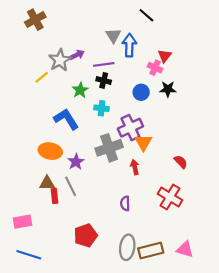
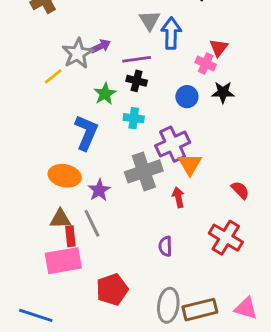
blue L-shape: (66, 119) -> (86, 133), turned 55
pink rectangle: (22, 222) -> (63, 261), moved, size x1.4

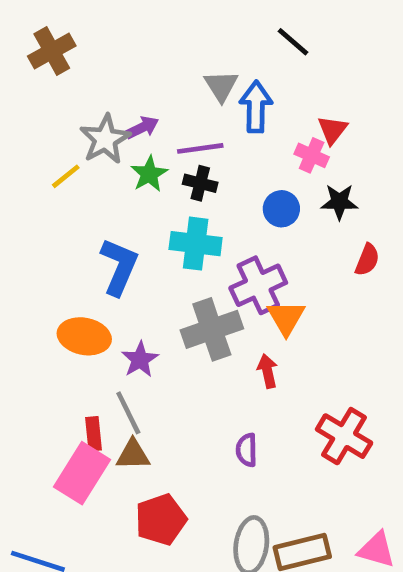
green star: (105, 94) -> (149, 174), moved
cyan cross: (134, 118) -> (196, 244), size x1.5
red semicircle: (240, 190) -> (367, 260), moved, turned 66
brown triangle: (60, 219) -> (133, 455), moved
pink rectangle: (63, 261) -> (82, 473), turned -48

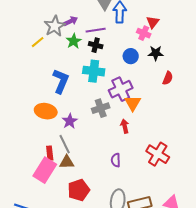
gray cross: (212, 329) -> (101, 108), size x0.7

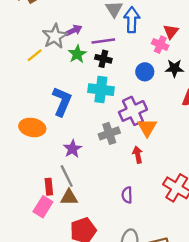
orange ellipse: (46, 111) -> (32, 127), moved
pink rectangle: (45, 170) -> (43, 207), size x0.7

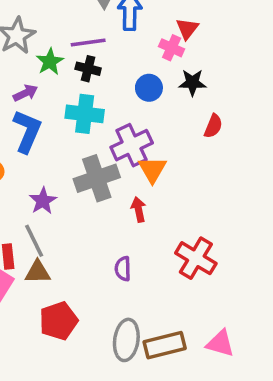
purple arrow: (74, 30) -> (25, 93), moved
gray cross: (109, 133) -> (97, 178), size x1.4

